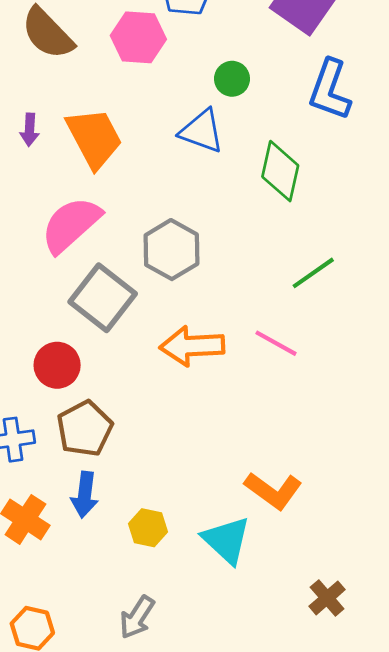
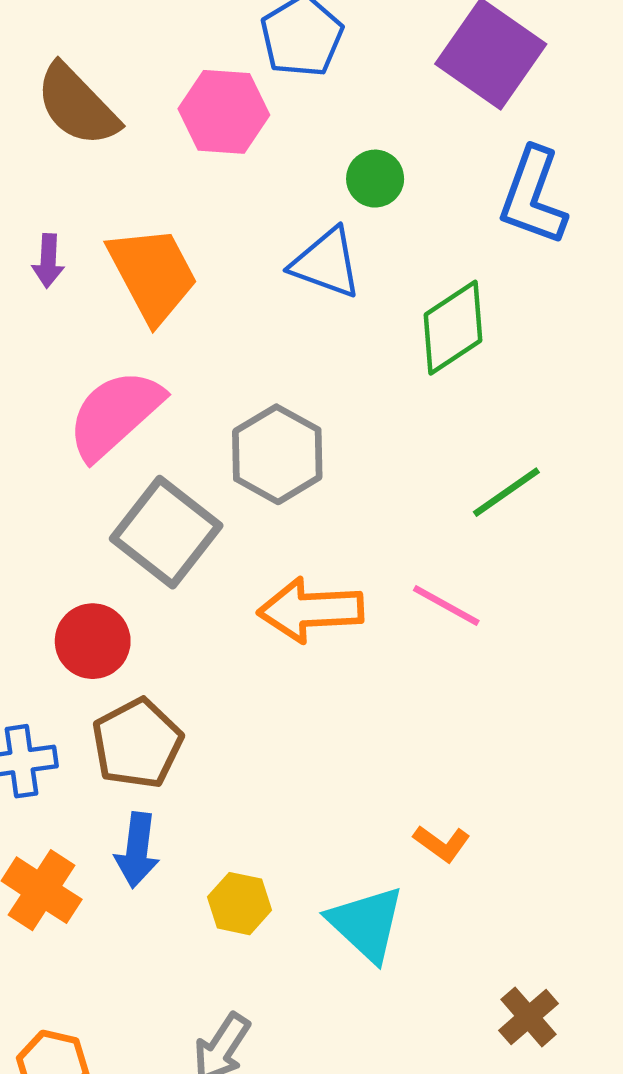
green diamond: (280, 171) -> (453, 328), turned 44
orange L-shape: (273, 491) -> (442, 843), size x0.6

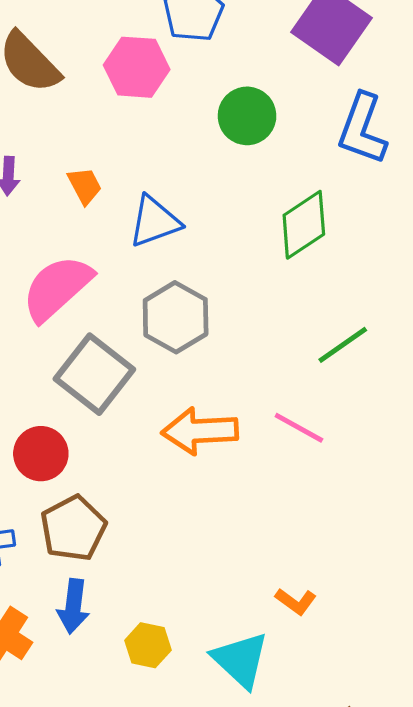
green circle: (375, 179) -> (247, 116), size x1.4
blue triangle: (326, 263) -> (154, 221), moved, turned -40
orange trapezoid: (153, 274) -> (85, 186), size x0.5

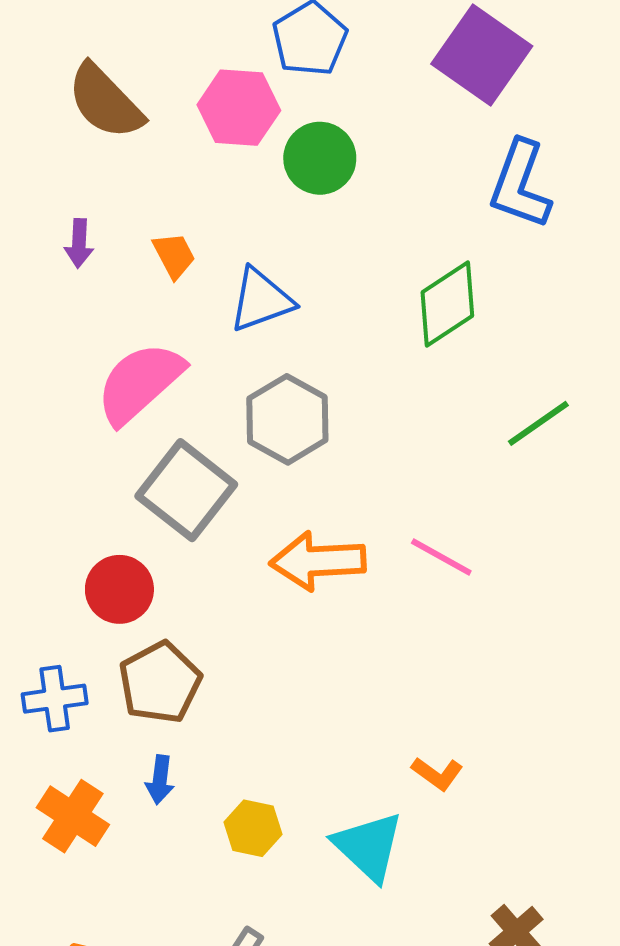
green circle: (247, 116) -> (320, 158), moved
green line: (343, 345) -> (538, 423), moved
blue arrow: (73, 606) -> (160, 780), size x0.7

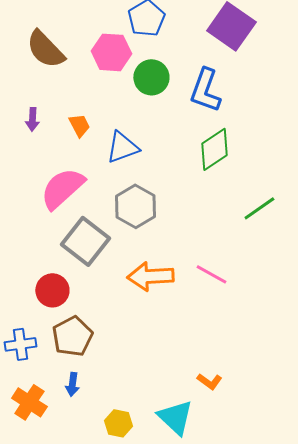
blue L-shape: (520, 185) -> (205, 90), moved
yellow hexagon: (253, 828) -> (118, 423), moved

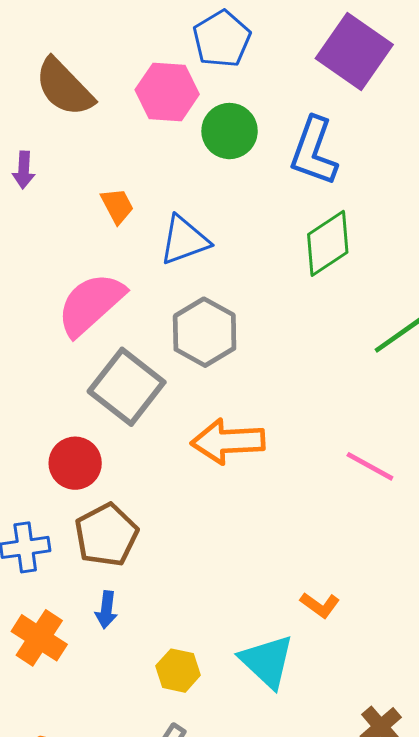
purple arrow: (32, 119) -> (24, 170), moved
pink line: (211, 274) -> (370, 466), moved

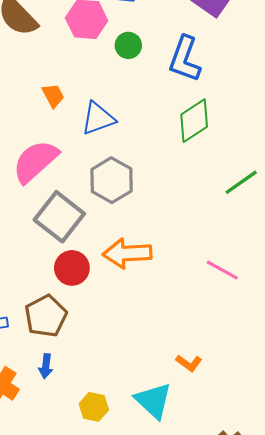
green circle: (230, 131) -> (128, 45), size x0.7
red circle: (75, 463) -> (72, 268), moved

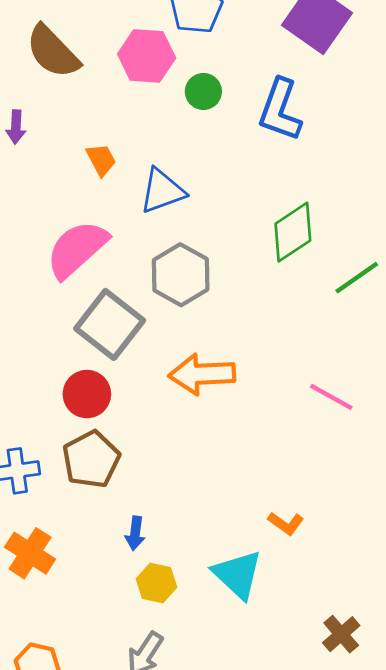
green diamond: (194, 121) -> (293, 232), moved
red circle: (72, 268) -> (87, 394), moved
blue arrow: (46, 366) -> (135, 533), moved

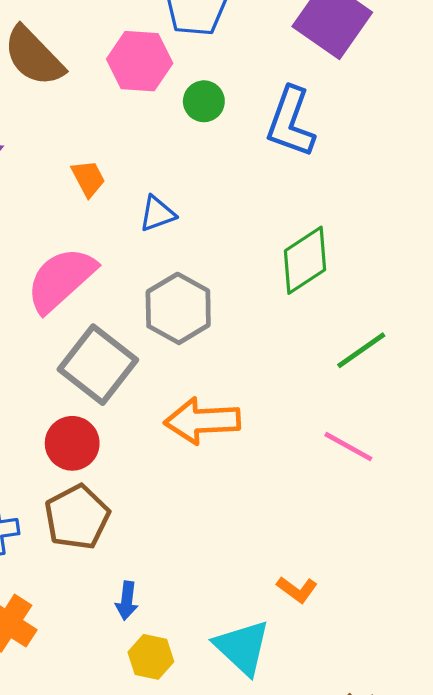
blue triangle: (162, 191) -> (157, 214), size x0.7
green line: (357, 278) -> (361, 350), moved

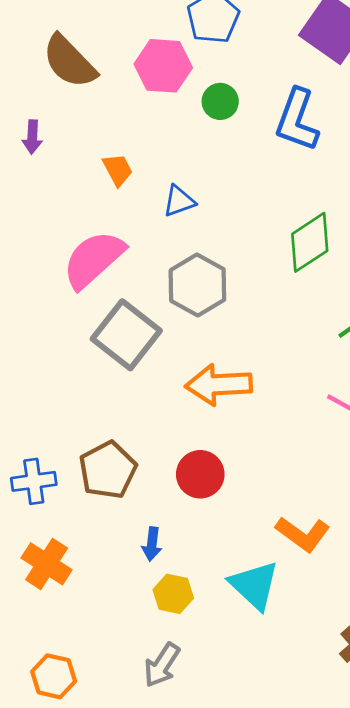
red circle: (72, 443) -> (200, 474), moved
orange L-shape: (297, 589) -> (303, 534), size x1.5

